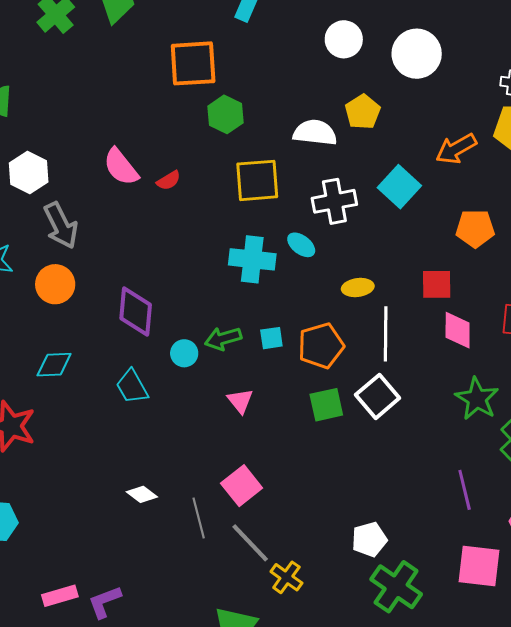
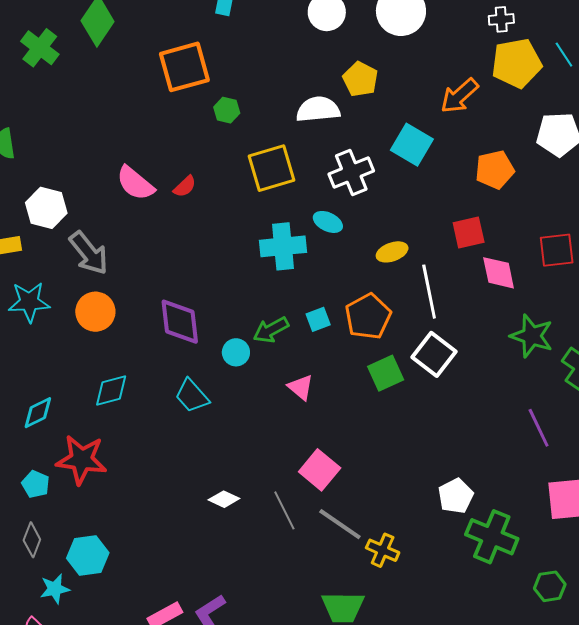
green hexagon: (225, 114) -> (227, 110), size x0.7

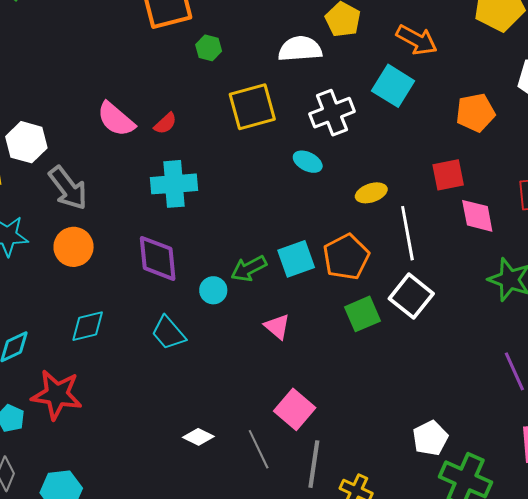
orange arrow: (459, 96) -> (417, 40), moved, turned -111
cyan cross: (283, 246) -> (174, 184), moved
cyan square: (318, 319) -> (296, 259), size x1.5
gray line: (340, 524) -> (314, 464), turned 63

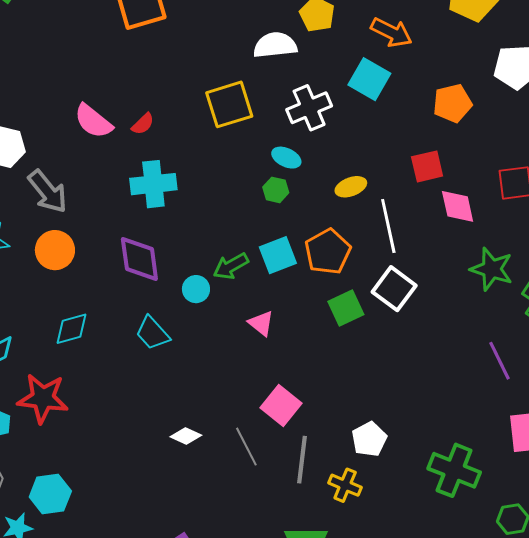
green hexagon: (209, 48) -> (276, 190), moved
white pentagon: (430, 438) -> (369, 439), moved

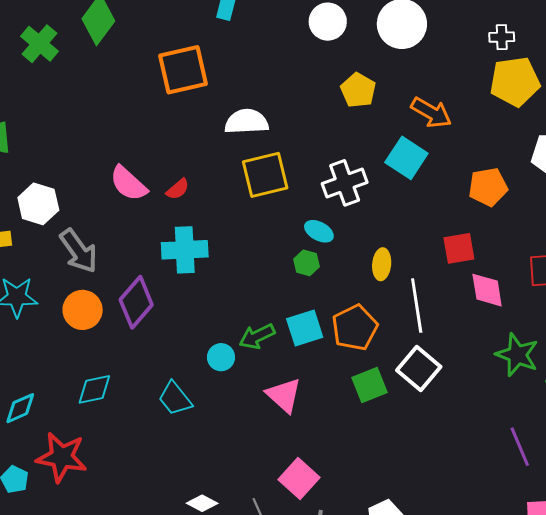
white semicircle: (275, 45) -> (247, 122), moved
yellow ellipse: (351, 187) -> (382, 264), turned -68
purple diamond: (139, 259) -> (136, 302), moved, turned 45
pink triangle: (261, 323) -> (284, 395), size x1.4

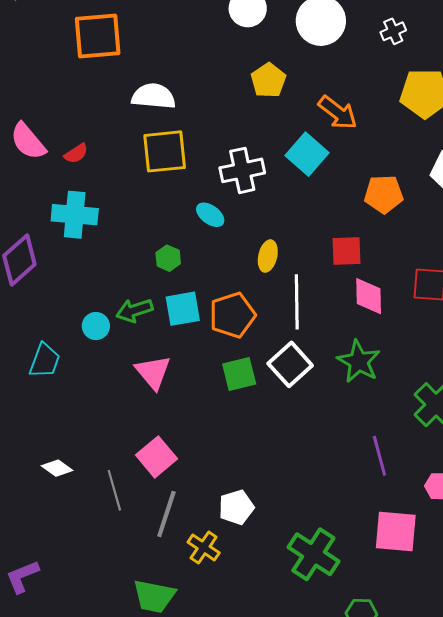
white cross: (502, 37) -> (393, 31), moved, turned -30
green hexagon: (306, 263) -> (168, 258), moved
green star: (517, 355) -> (359, 362), moved
cyan trapezoid: (175, 398) -> (45, 361), turned -129

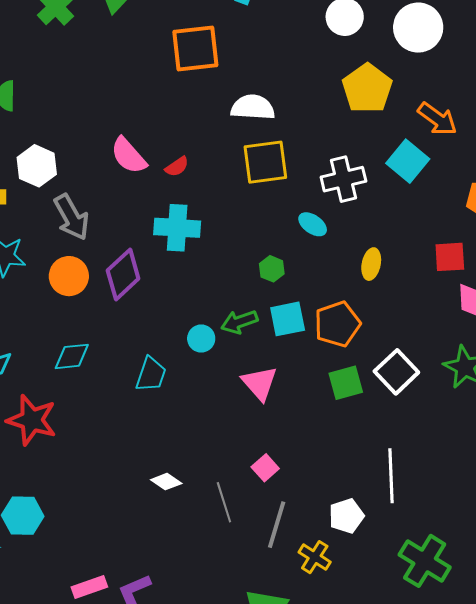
yellow pentagon: (268, 80) -> (367, 88), size x1.4
white line: (297, 302) -> (391, 476), moved
pink square: (156, 457) -> (265, 468), size x0.7

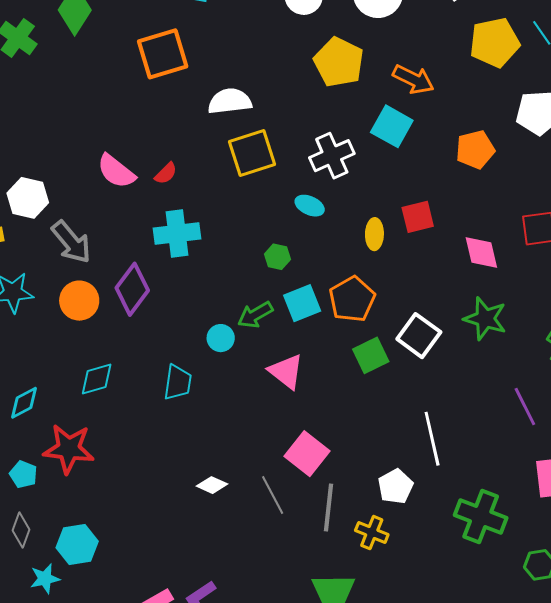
red square: (450, 257) -> (418, 217), moved
pink square: (265, 468) -> (307, 454), size x1.6

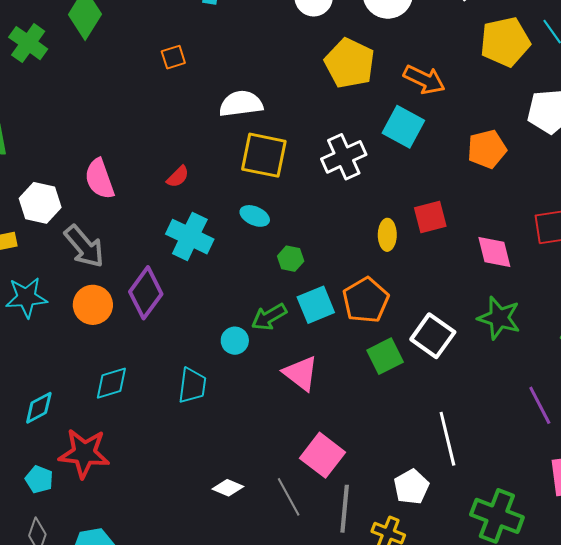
orange square: (163, 54) -> (173, 57), size x0.5
yellow square: (252, 153) -> (264, 155), turned 30
pink semicircle: (116, 171) -> (100, 179), moved, turned 33
cyan ellipse: (310, 206) -> (255, 216), moved
cyan cross: (177, 233) -> (190, 237), turned 33

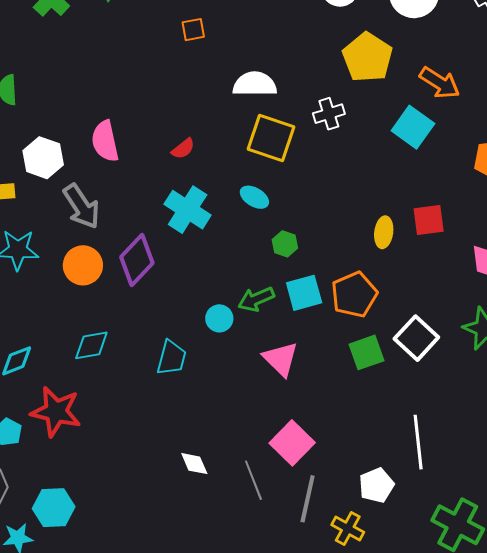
white cross: (344, 157) -> (329, 114), moved, size x0.7
white diamond: (228, 488) -> (194, 464), turned 36

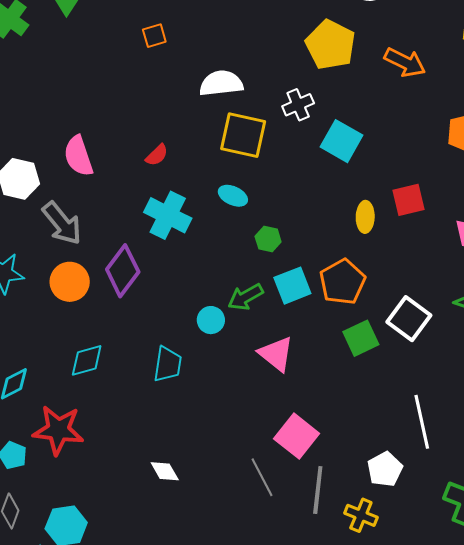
cyan square: (413, 127) -> (341, 141), moved
white diamond: (194, 464) -> (165, 471), moved

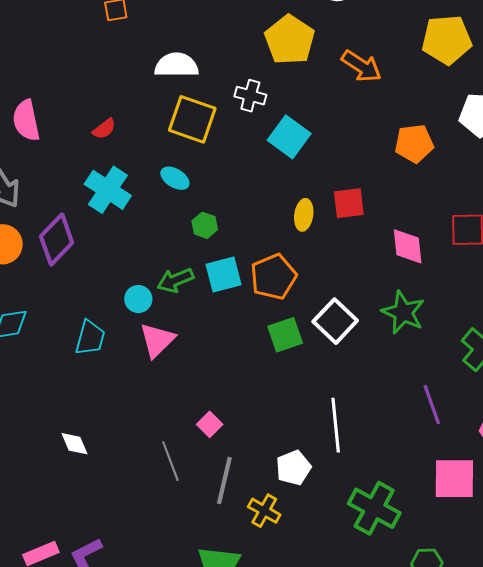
white cross: (298, 105) -> (250, 96), turned 32
pink triangle: (276, 354) -> (157, 340), moved, turned 30
pink square: (297, 436) -> (210, 424), size x0.6

